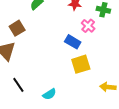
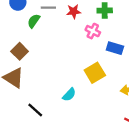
blue rectangle: (73, 42) -> (115, 48), moved
cyan semicircle: (49, 94) -> (69, 95), moved

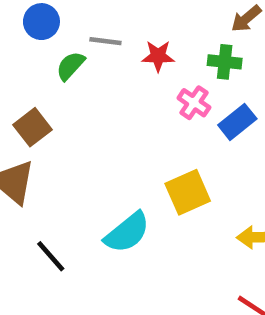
blue rectangle: (115, 48) -> (237, 122), moved, turned -63
cyan semicircle: (69, 95) -> (127, 233), size x1.5

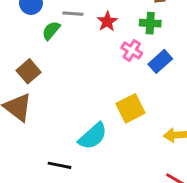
red star: (158, 56) -> (107, 21), turned -30
black line: (51, 256) -> (60, 165), moved, turned -35

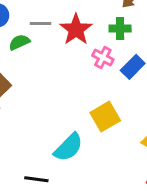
red star: (107, 21) -> (76, 29), size x1.5
green semicircle: (51, 31) -> (19, 42), turned 30

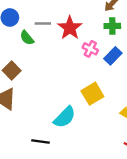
green cross: (120, 28) -> (112, 26), moved
green semicircle: (19, 42) -> (27, 38), turned -105

